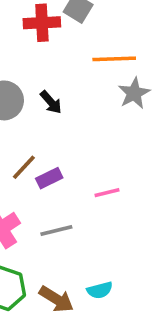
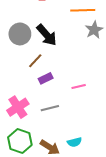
black arrow: (51, 102) -> (47, 35), size x1.6
brown line: (24, 167) -> (35, 61), moved

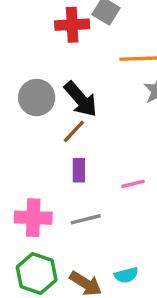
brown line: (35, 61) -> (74, 131), moved
purple rectangle: (46, 78) -> (79, 170), turned -64
pink cross: (18, 107) -> (33, 218), turned 35

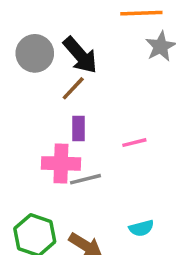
pink cross: (33, 218) -> (61, 163), moved
cyan semicircle: (126, 275) -> (141, 228), moved

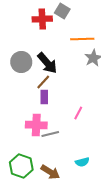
purple rectangle: (78, 129) -> (44, 97), moved
pink line: (134, 143) -> (78, 113), turned -48

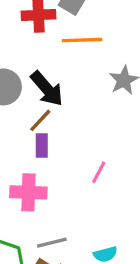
orange line: (82, 39) -> (82, 40), moved
gray line: (50, 134) -> (52, 243), moved

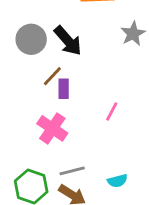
brown line: (40, 120) -> (52, 76), moved
pink cross: (28, 192) -> (52, 128), turned 32

